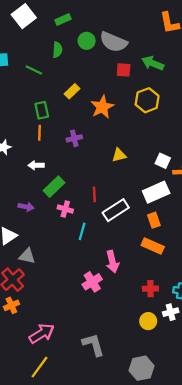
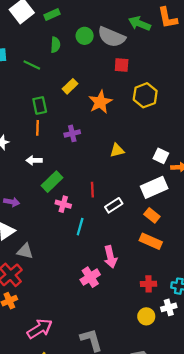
green rectangle: (63, 19) -> (52, 15), moved
green arrow: (153, 63) -> (140, 23), moved
purple arrow: (26, 207) -> (12, 202), moved
white rectangle: (116, 210) -> (114, 205), size x0.7
orange rectangle: (154, 220) -> (152, 215), turned -32

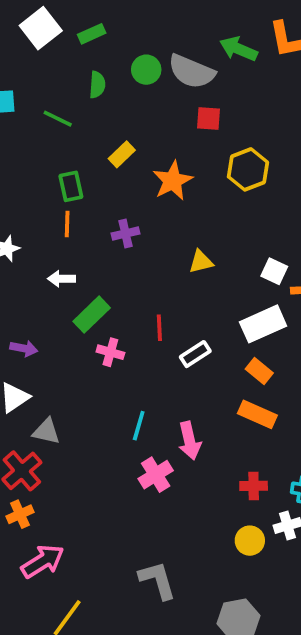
cyan line: (80, 227) -> (139, 426), moved
pink arrow: (40, 329) -> (43, 561), moved

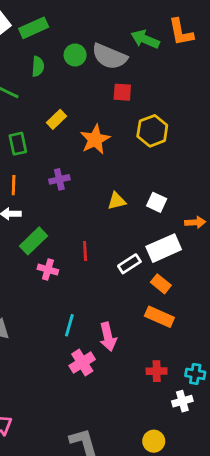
green rectangle: (92, 34) -> (34, 28), size x1.4
orange line: (67, 224) -> (14, 185), moved
white square: (274, 271) -> (157, 202), moved
white rectangle: (195, 354) -> (129, 264), moved
yellow circle: (250, 541) -> (154, 441), moved

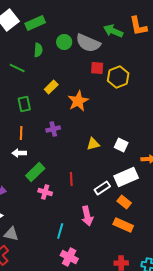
yellow hexagon: (152, 131) -> (118, 77), moved
pink arrow: (108, 337) -> (87, 216), moved
pink cross: (82, 363) -> (69, 257), turned -30

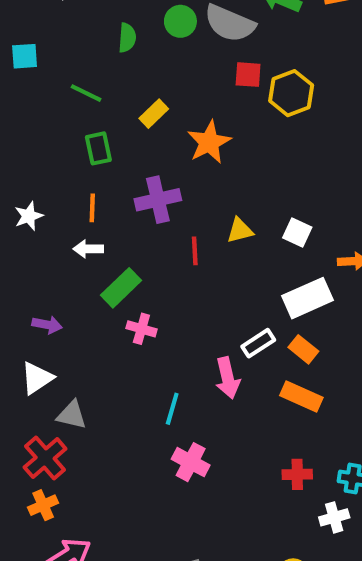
green line: (17, 68) -> (86, 93), moved
purple cross: (53, 129) -> (158, 200), size x1.5
red line: (71, 179) -> (195, 251), moved
white rectangle: (102, 188) -> (258, 343), moved

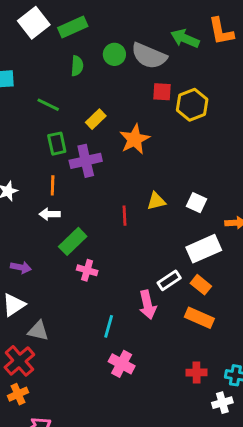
purple cross: (158, 200) -> (86, 161), moved

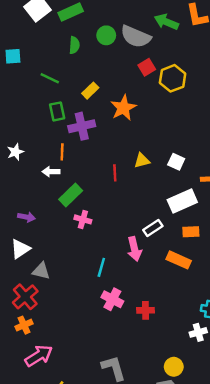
red square: (162, 92) -> (147, 67), turned -35
orange line: (53, 185) -> (62, 152), moved
orange rectangle: (201, 285) -> (191, 232), moved, turned -42
red cross: (196, 372) -> (146, 310), moved

